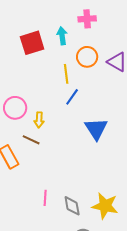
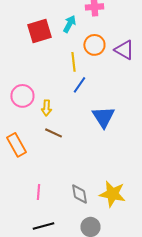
cyan arrow: (62, 36) -> (69, 24), turned 36
brown line: (31, 140) -> (53, 133), moved
pink line: (45, 198) -> (38, 192), moved

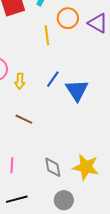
blue line: (79, 85) -> (53, 79), moved
brown line: (53, 133) -> (24, 119), moved

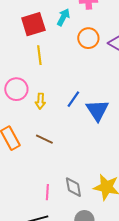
yellow line: (47, 35) -> (39, 55), moved
pink line: (12, 165) -> (47, 192), moved

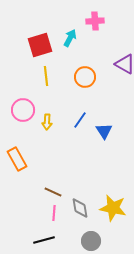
orange circle: (88, 38) -> (85, 77), moved
blue triangle: (97, 110) -> (104, 131), size x0.7
brown line: (44, 139) -> (53, 192), moved

